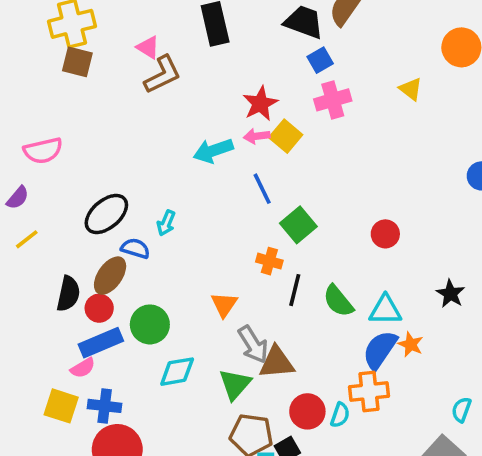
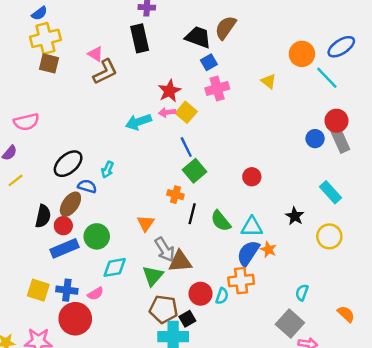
blue line: (262, 189) -> (186, 147), moved
pink semicircle: (83, 368) -> (96, 294), moved

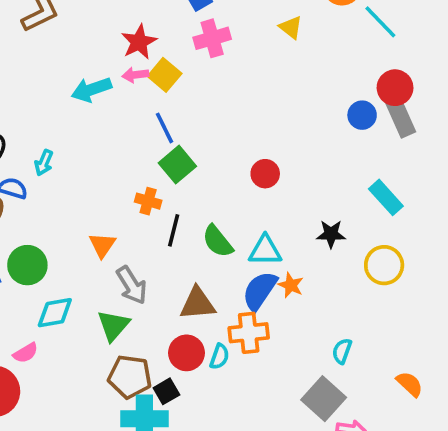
black star: (295, 216) -> (331, 234), turned -30
brown triangle: (180, 261) -> (197, 304), moved

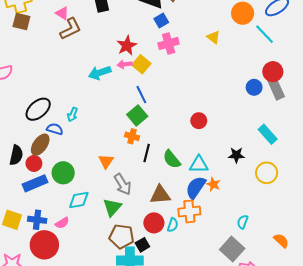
green square: (177, 165) -> (137, 115), moved

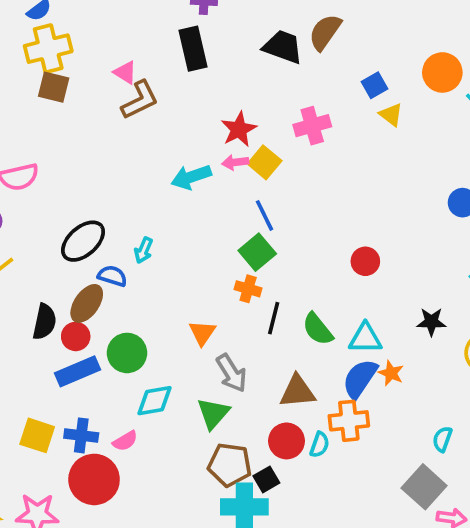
blue square: (161, 21) -> (375, 85), moved

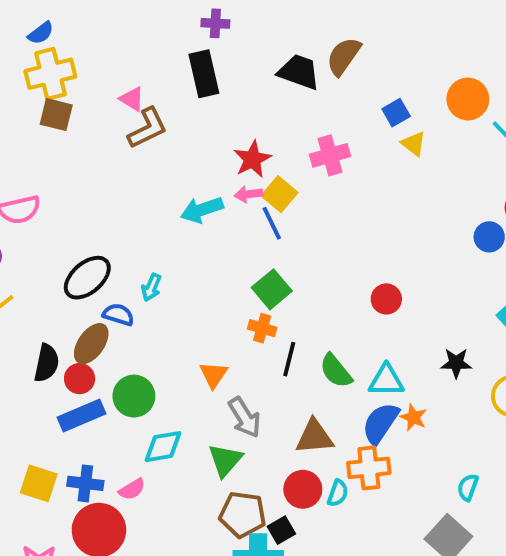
blue line: (265, 215) -> (272, 223), moved

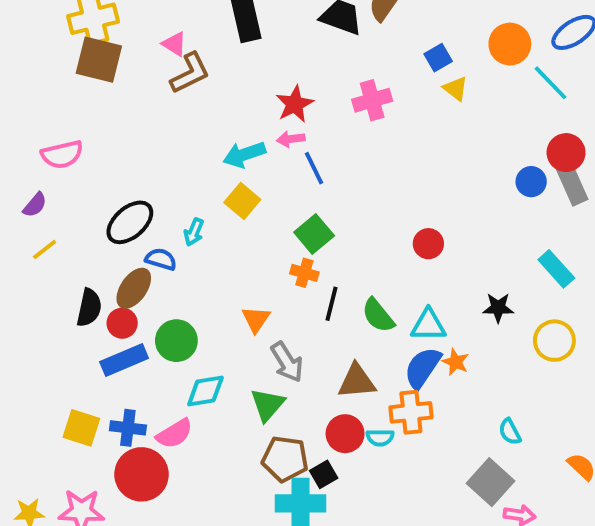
brown square: (56, 115) -> (99, 60), size x1.4
yellow square: (280, 194) -> (242, 201), moved
cyan semicircle: (468, 487) -> (510, 432), turned -48
pink semicircle: (132, 489) -> (174, 434), size x1.4
cyan semicircle: (338, 493) -> (380, 438), turned 72

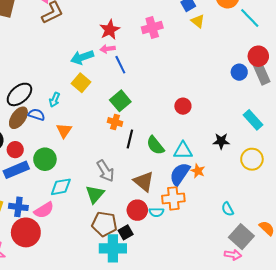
brown ellipse: (134, 288) -> (18, 118), moved
orange triangle: (256, 319) -> (64, 131), moved
brown triangle: (357, 381) -> (144, 181), turned 45
gray square: (490, 482) -> (241, 237), moved

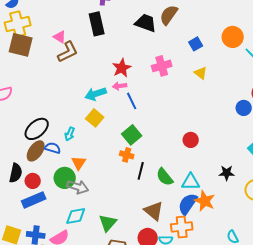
yellow triangle: (198, 21) -> (201, 73), moved
green circle: (45, 159) -> (65, 178), moved
gray arrow: (105, 171) -> (78, 187), moved, turned -40
orange star: (198, 171) -> (205, 201), size x1.5

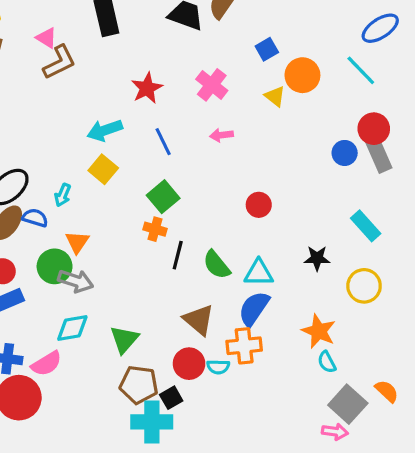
orange circle: (233, 37) -> (302, 75), moved
pink cross: (162, 66) -> (212, 85), turned -36
pink arrow: (120, 86) -> (221, 135), moved
orange star: (205, 201) -> (319, 331), moved

